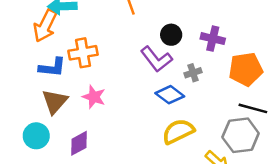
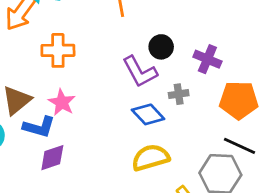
blue L-shape: (52, 67) -> (39, 127), moved
purple diamond: (79, 143) -> (52, 158), moved

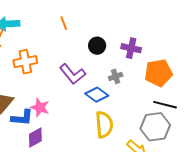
purple L-shape: (140, 72) -> (72, 74), moved
pink star: (62, 102) -> (40, 107), moved
yellow semicircle: (151, 158) -> (104, 125), turned 112

